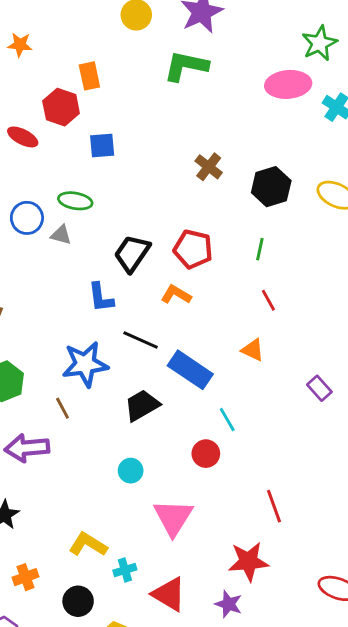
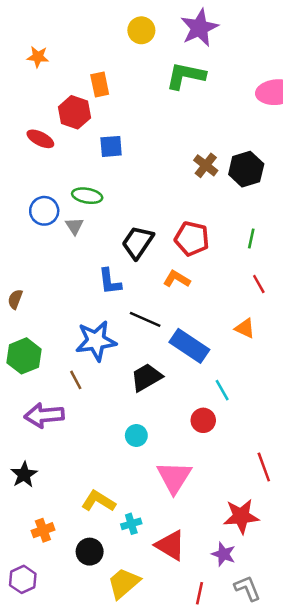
black hexagon: (271, 187) -> (246, 169), moved
gray triangle: (61, 235) -> (74, 226), turned 42

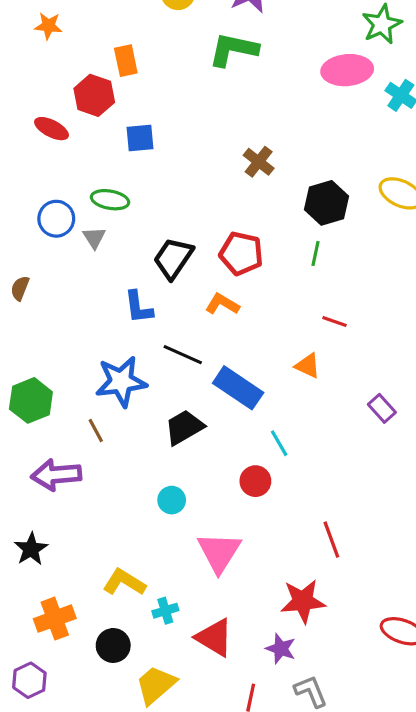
black hexagon: (246, 169) -> (327, 203), moved
red line: (259, 284) -> (334, 321), moved, turned -42
brown semicircle: (15, 299) -> (20, 288), moved
orange cross: (43, 530) -> (55, 619), size x1.4

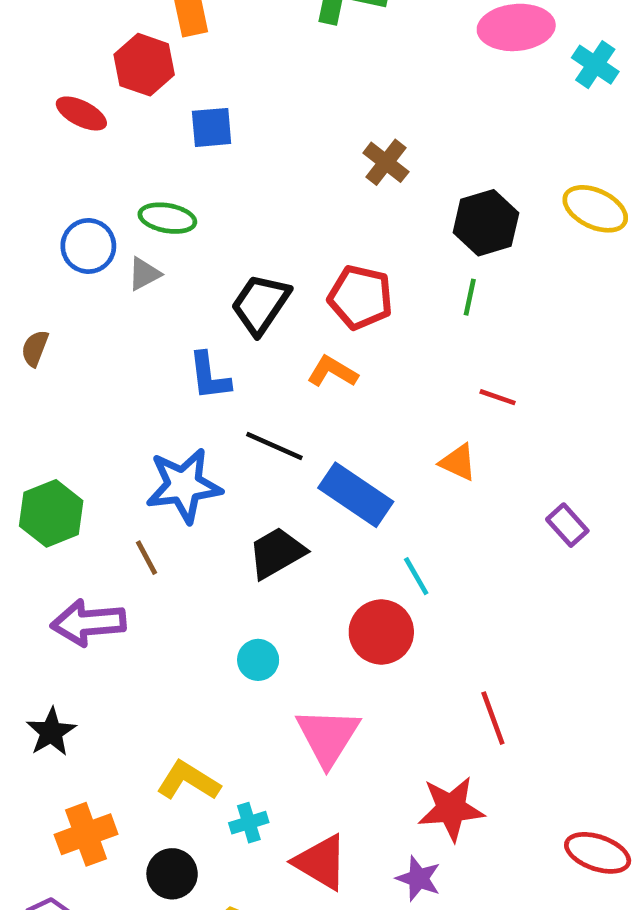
gray triangle: (94, 238) -> (144, 274), turned 35
red circle: (255, 481) -> (381, 632), size x1.4

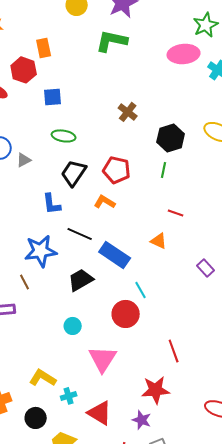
green ellipse: (167, 218) -> (64, 136), moved

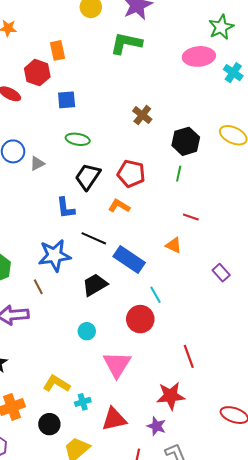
red triangle: (100, 413) -> (114, 419), turned -44

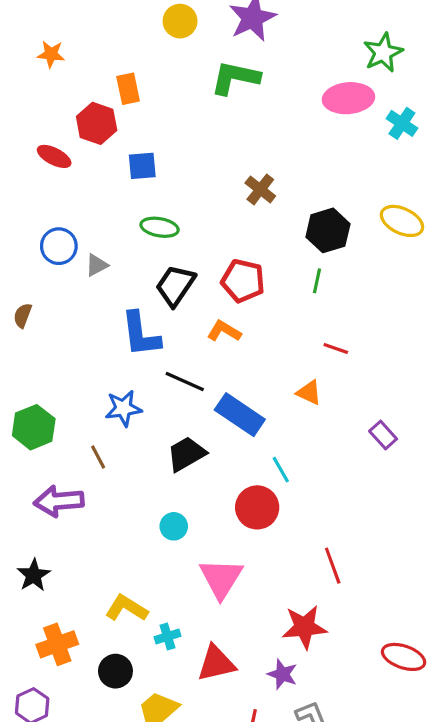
blue L-shape: (66, 208) -> (141, 334), size x1.4
blue star: (54, 255) -> (123, 408), size x0.7

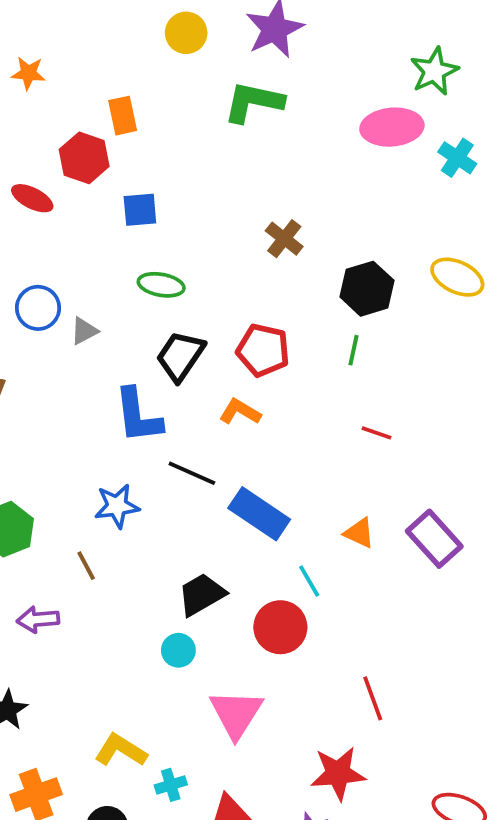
orange triangle: (309, 393) -> (359, 533), moved
purple rectangle: (383, 435) -> (434, 539), size x1.6
black trapezoid: (186, 454) -> (202, 594), moved
purple arrow: (59, 501) -> (38, 619), size x0.7

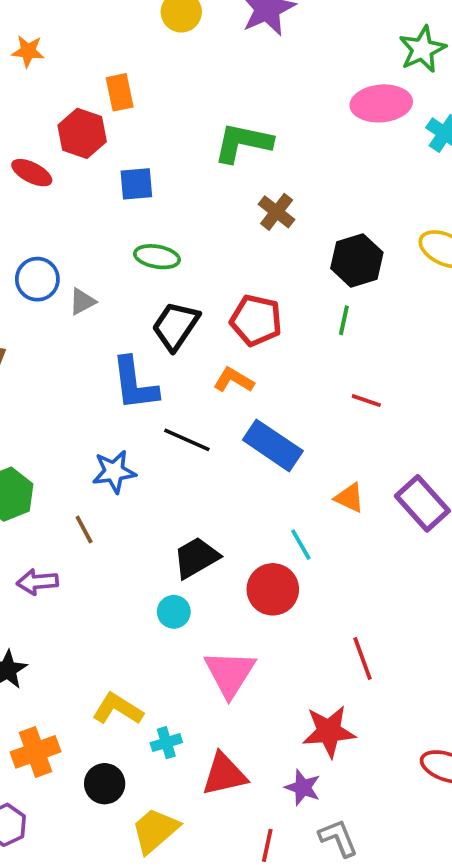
green L-shape: (253, 102) -> (243, 143), moved
blue rectangle: (259, 514) -> (273, 445), moved

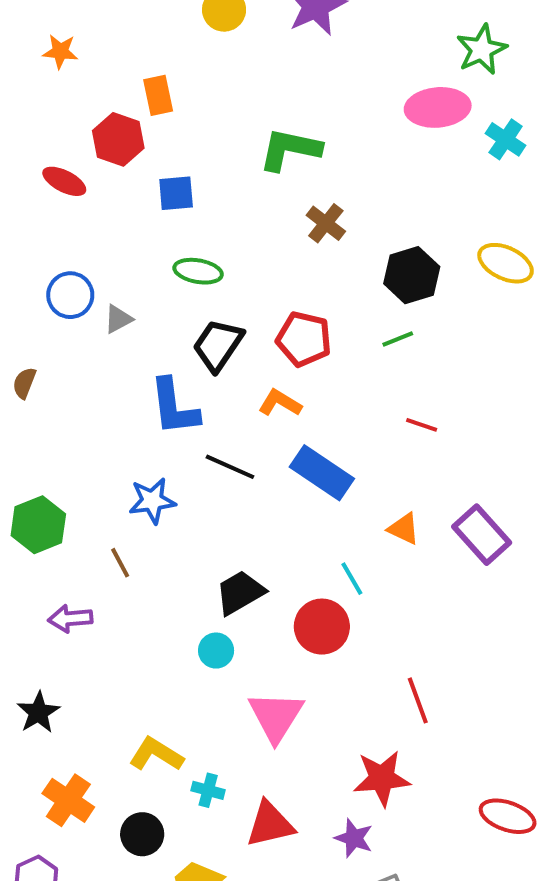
green line: (344, 320) -> (398, 339), turned 56
cyan cross: (166, 743) -> (208, 790), turned 32
orange cross: (35, 752) -> (68, 800), turned -36

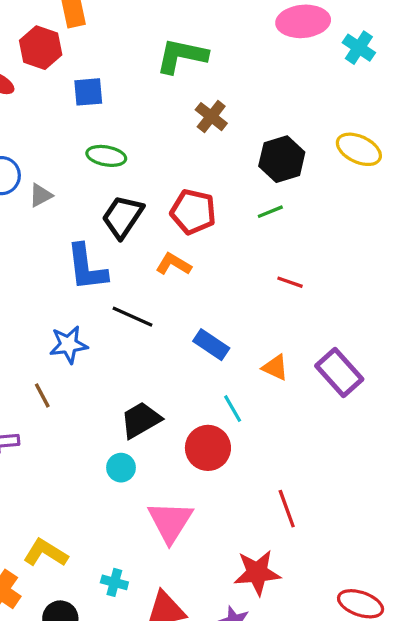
blue rectangle: (322, 473) -> (211, 345), moved, size x0.7
yellow L-shape: (156, 754) -> (46, 553), moved

